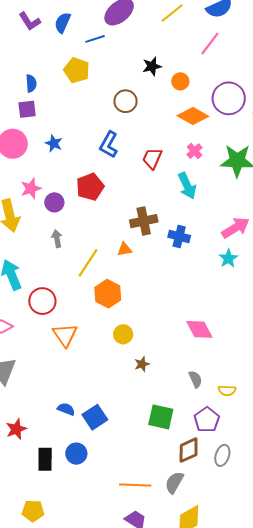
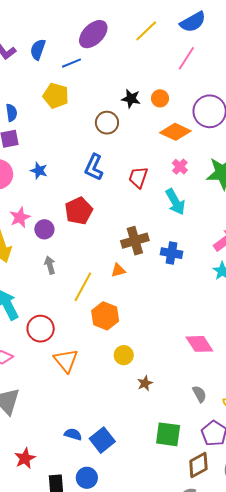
black star: (152, 66) -> (131, 99), moved, turned 30

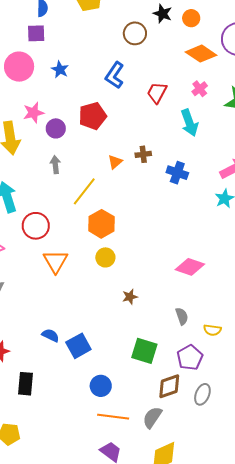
brown cross: (135, 241) -> (143, 154), size x0.6
orange triangle: (118, 270) -> (115, 162), moved, turned -35
pink diamond: (199, 344) -> (190, 267), turned -48
yellow circle: (124, 355) -> (105, 257), moved
blue circle: (87, 478) -> (101, 386), moved

